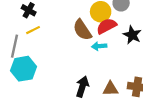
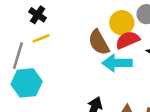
cyan arrow: (99, 46) -> (117, 63), size x1.6

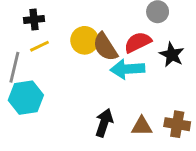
black cross: (38, 15) -> (34, 20), turned -36
yellow circle: (122, 23) -> (85, 40), moved

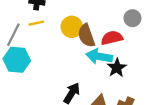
black star: (172, 55) -> (117, 68), moved

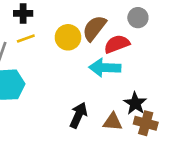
brown semicircle: (86, 36) -> (94, 28), moved, turned 65
black star: (117, 68) -> (135, 103), moved

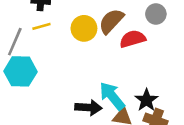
cyan arrow: (105, 68) -> (112, 96), moved, turned 44
black arrow: (78, 115) -> (88, 108), turned 65

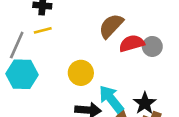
gray circle: (156, 14) -> (152, 46), moved
yellow circle: (84, 28) -> (81, 73), moved

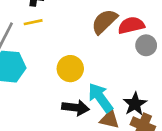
red semicircle: (132, 43) -> (131, 25), moved

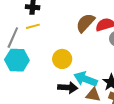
cyan arrow: (100, 98) -> (85, 79), turned -30

